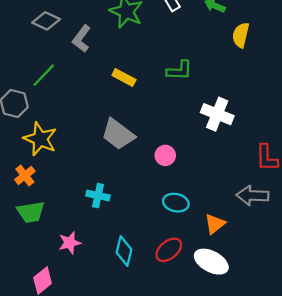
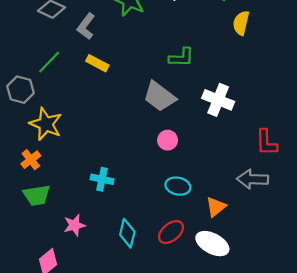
yellow rectangle: (124, 78) -> (97, 63), moved
gray trapezoid: (118, 134) -> (160, 96), moved

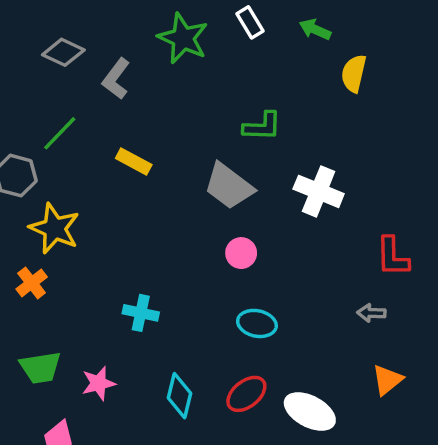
yellow rectangle: (97, 63) -> (134, 161), moved
gray arrow: (253, 179) -> (371, 313), size x0.6
green trapezoid: (37, 195) -> (40, 367), moved
orange triangle: (216, 207) -> (387, 380), moved

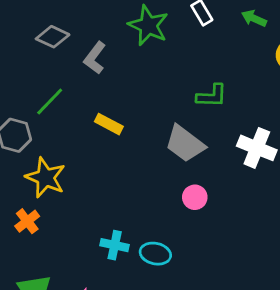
cyan ellipse: (257, 323) -> (155, 254), moved

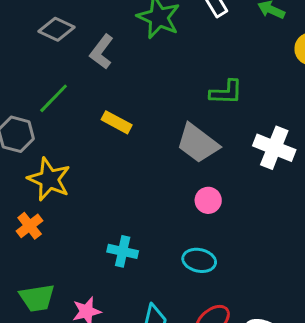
cyan ellipse: (155, 254) -> (199, 260), moved

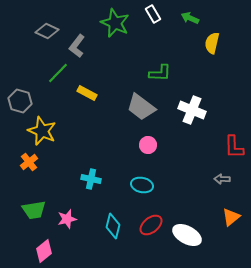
green line: (54, 98) -> (58, 73), moved

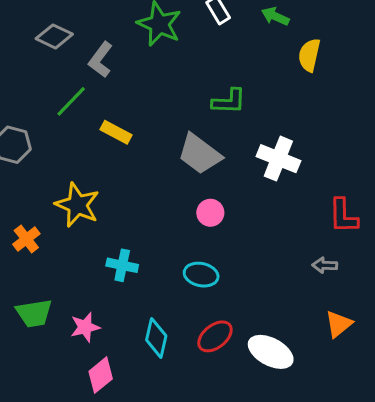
yellow star: (42, 131) -> (77, 205), moved
pink diamond: (44, 251) -> (101, 375), moved

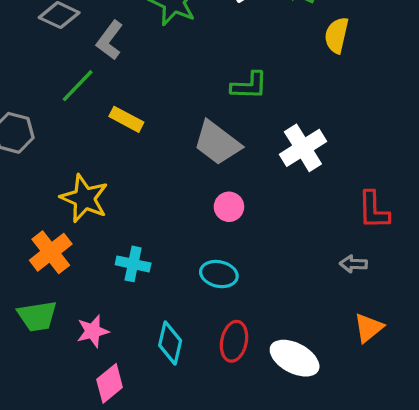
white cross: (278, 159) -> (303, 148), turned 36
orange cross: (26, 239) -> (51, 252), moved, size x1.4
red ellipse: (215, 336) -> (234, 341), turned -39

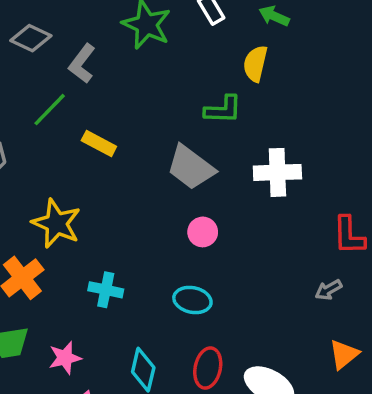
yellow semicircle: (337, 35) -> (255, 64), moved
white cross: (303, 148) -> (277, 172), turned 30
gray arrow: (353, 264) -> (328, 290), turned -32

